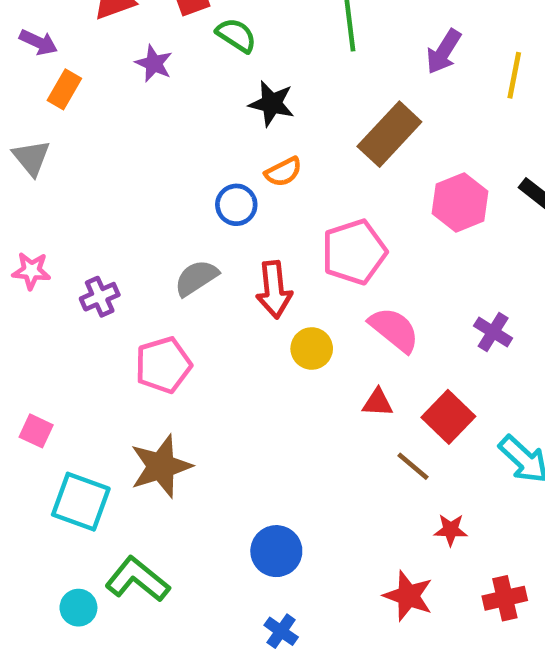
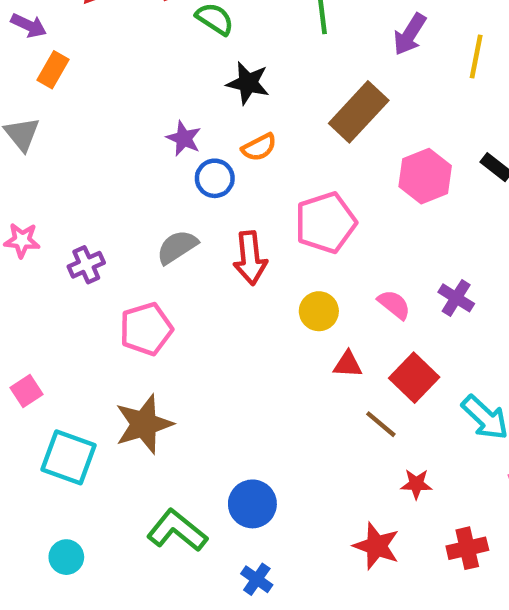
purple star: (154, 63) -> (184, 138), moved
pink semicircle: (394, 330) -> (394, 305), moved, size x0.7
yellow circle: (312, 349) -> (319, 311), moved
pink square: (36, 431) -> (26, 391), turned 32
green L-shape: (137, 579) -> (177, 530), moved

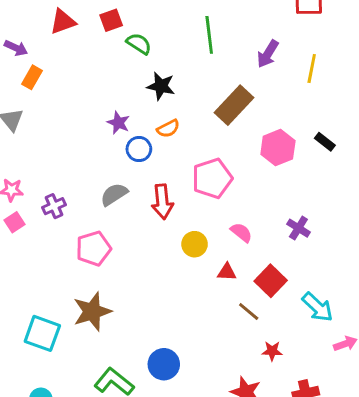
pink semicircle: (394, 305) -> (241, 232), moved
yellow circle: (319, 311) -> (195, 244), moved
pink square: (26, 391) -> (14, 222), moved

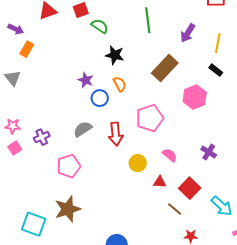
orange semicircle: (168, 129) -> (120, 84), turned -91
black rectangle: (325, 142) -> (216, 70), moved

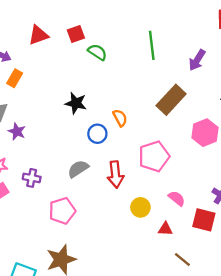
black star: (115, 55) -> (76, 103), moved
purple star: (86, 80) -> (17, 131), moved
purple cross: (42, 137) -> (32, 178), turned 35
red square: (190, 188) -> (204, 220), moved, turned -30

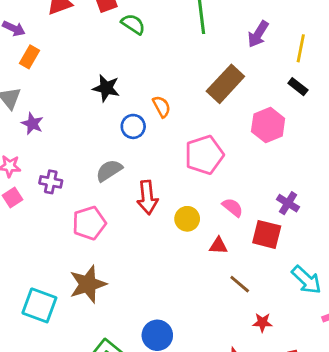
red arrow: (115, 175) -> (147, 197), moved

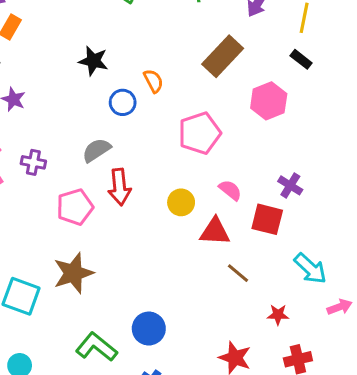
red arrow: (147, 197) -> (120, 187), moved
red triangle: (218, 246) -> (215, 232), size x1.5
red star: (262, 322) -> (278, 315), moved

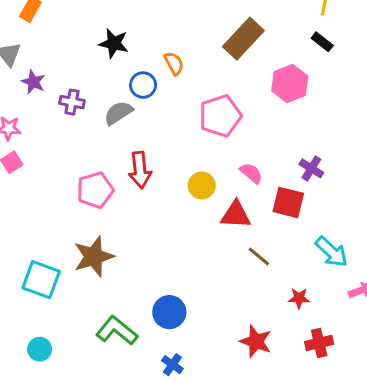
gray semicircle: (96, 150) -> (118, 113), moved
purple cross: (33, 162) -> (72, 102), moved

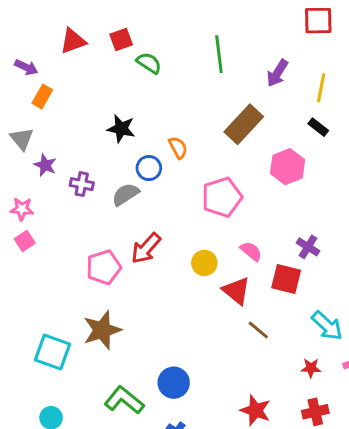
red arrow: (140, 170) -> (146, 248), turned 48
red triangle: (236, 215) -> (236, 291), turned 36
red star: (299, 298) -> (311, 368), moved

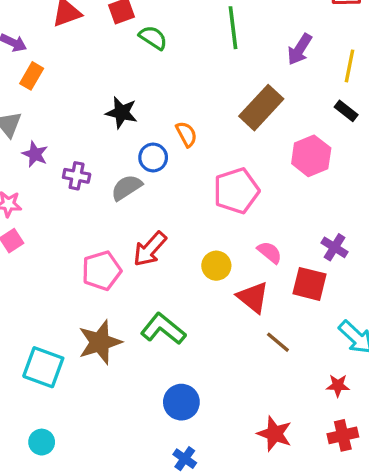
green L-shape: (124, 400) -> (163, 329), moved

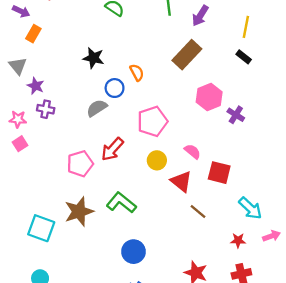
purple arrow: (300, 49) -> (200, 16), moved
pink hexagon: (311, 156) -> (209, 97), moved
purple cross: (77, 176) -> (46, 109), moved
pink pentagon: (236, 191) -> (152, 121), moved
purple cross: (334, 247) -> (236, 115), moved

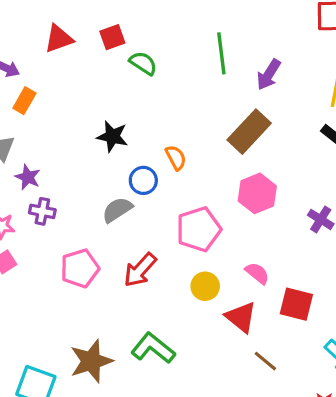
pink hexagon: (209, 97) -> (257, 193), moved
pink pentagon: (80, 164) -> (80, 268), moved

